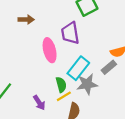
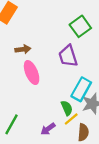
pink ellipse: (50, 50) -> (32, 73), moved
purple arrow: (39, 103) -> (48, 129), turned 96

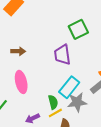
brown arrow: (23, 49) -> (18, 51), moved
pink ellipse: (32, 73) -> (21, 82), moved

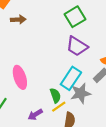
brown arrow: (18, 51) -> (18, 20), moved
purple trapezoid: (62, 55) -> (77, 46), moved, turned -45

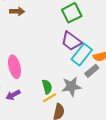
cyan rectangle: (71, 78) -> (82, 54), moved
purple arrow: (35, 115) -> (13, 95), moved

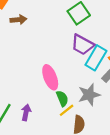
pink ellipse: (14, 67) -> (50, 77), moved
purple arrow: (13, 95) -> (26, 112), turned 136

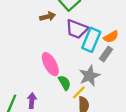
brown arrow: (18, 20) -> (48, 17), moved
yellow line: (67, 110) -> (79, 92), moved

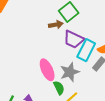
brown arrow: (48, 17) -> (56, 25), moved
gray star: (89, 76) -> (70, 72), moved

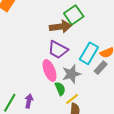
brown arrow: (56, 25) -> (60, 27), size x1.5
purple trapezoid: (74, 39) -> (58, 50), moved

